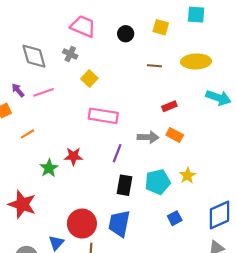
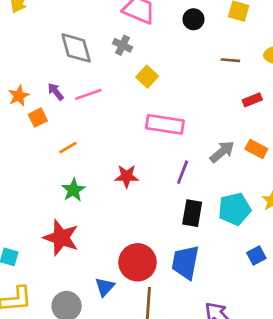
red rectangle: (169, 106) -> (252, 100), moved
gray arrow: (148, 137) -> (222, 152), turned -42
green star: (49, 168) -> (73, 190), moved

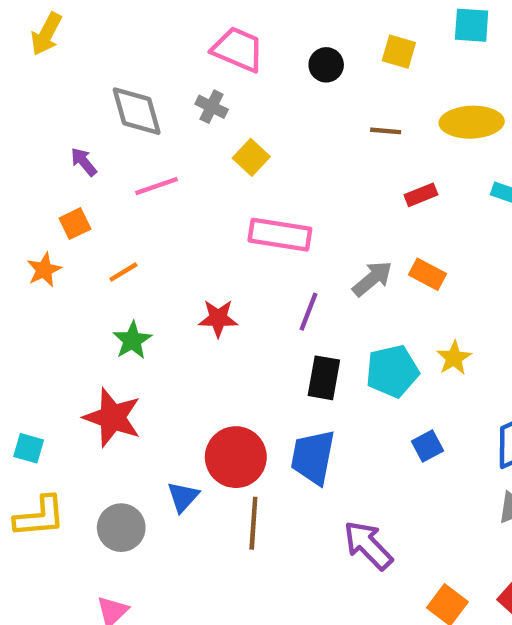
purple arrow: (56, 92) -> (84, 162), moved
orange star: (19, 96) -> (44, 270), moved

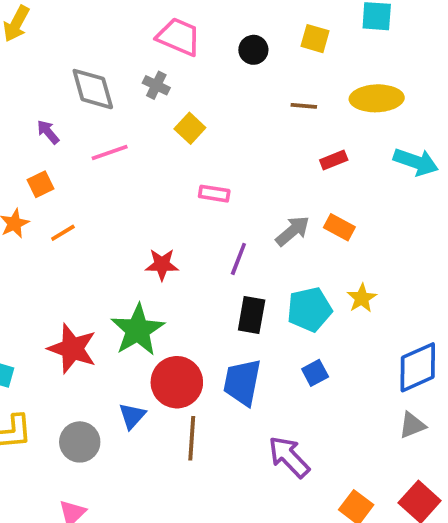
pink rectangle: (280, 235) -> (214, 194), size x0.6
orange line: (123, 272) -> (63, 233), moved
green star: (132, 340) -> (138, 330), moved, size x1.6
blue square: (428, 446) -> (315, 373), moved

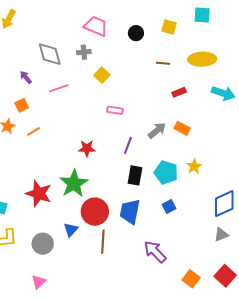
gray cross: (156, 85) -> (84, 52), turned -32
cyan pentagon: (309, 309) -> (166, 172), turned 30

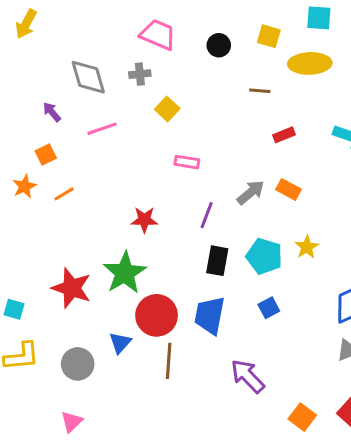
yellow ellipse: (202, 59) -> (310, 63), moved

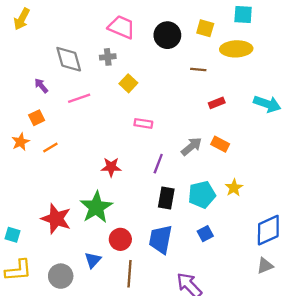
black circle: (219, 45) -> (167, 35), size x1.5
cyan pentagon: (264, 256) -> (202, 195), turned -30
red circle: (157, 315) -> (120, 239), size x0.7

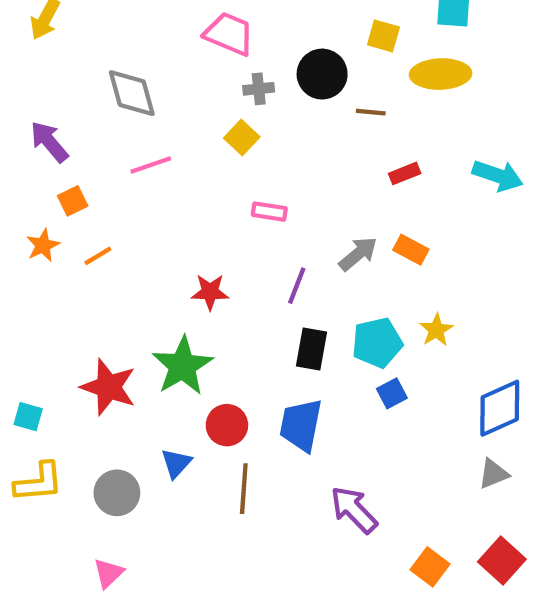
black circle: (167, 35) -> (322, 74), moved
gray cross: (108, 57) -> (259, 89), moved
purple arrow: (41, 86) -> (49, 142), moved, size x1.5
blue square: (205, 234) -> (392, 393), moved

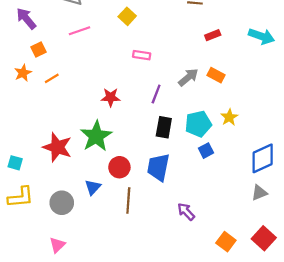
purple arrow: (354, 510) -> (186, 212), size x0.7

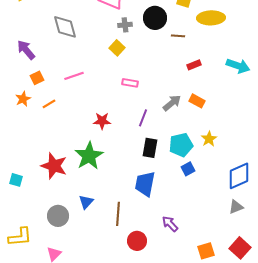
pink line: (79, 31) -> (74, 76), moved
red circle: (119, 167) -> (137, 241), moved
yellow L-shape: (21, 197) -> (20, 237), moved
orange square: (226, 242) -> (206, 251), turned 36

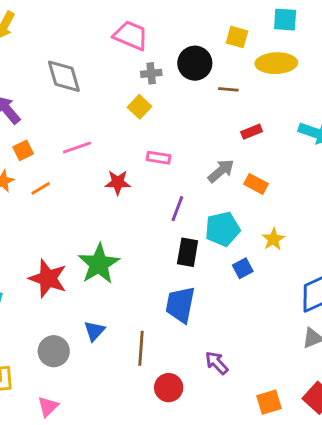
gray arrow: (172, 103) -> (221, 171), moved
red star: (102, 121) -> (118, 182), moved
cyan pentagon: (181, 145) -> (222, 229), moved
blue square: (188, 169) -> (243, 268), moved

